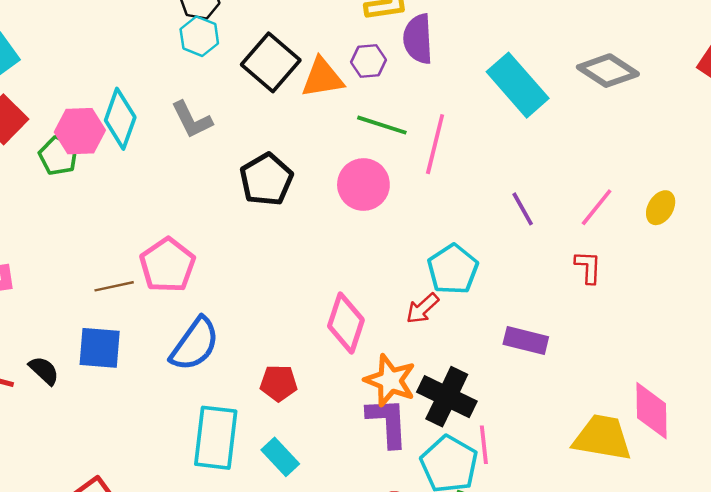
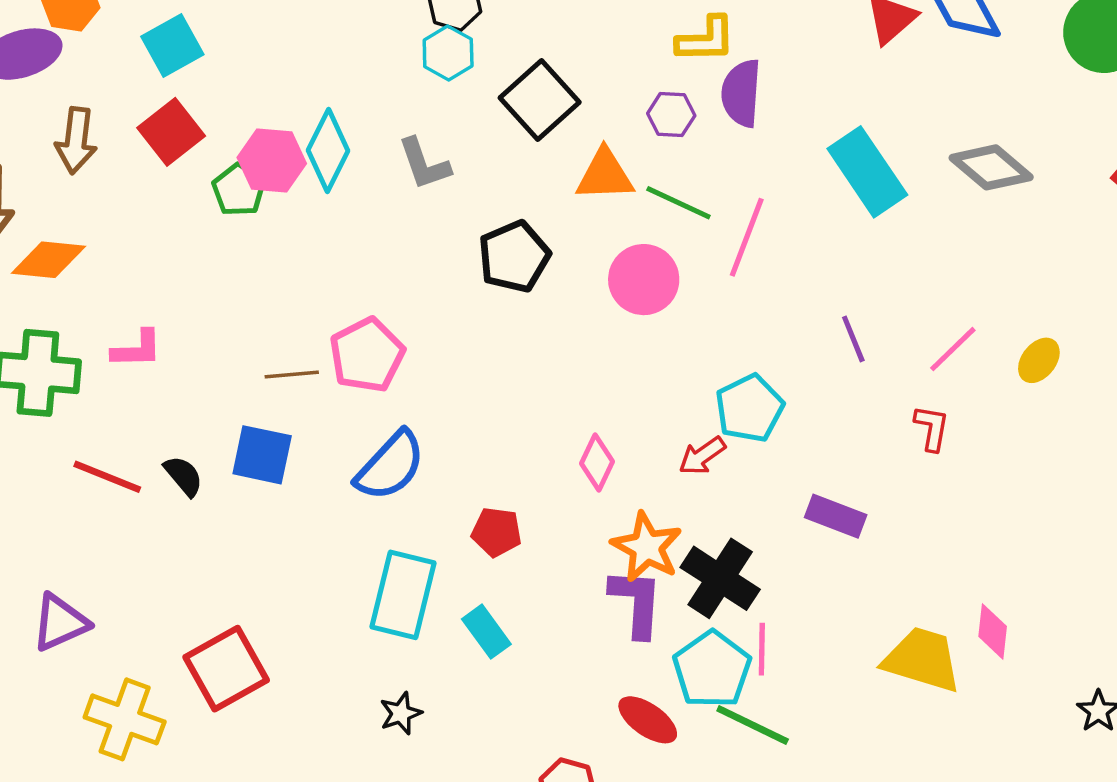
orange triangle: (322, 78) -> (605, 175), moved
pink diamond: (346, 323) -> (597, 463), size x0.7
pink diamond: (651, 411) -> (993, 631), size x0.7

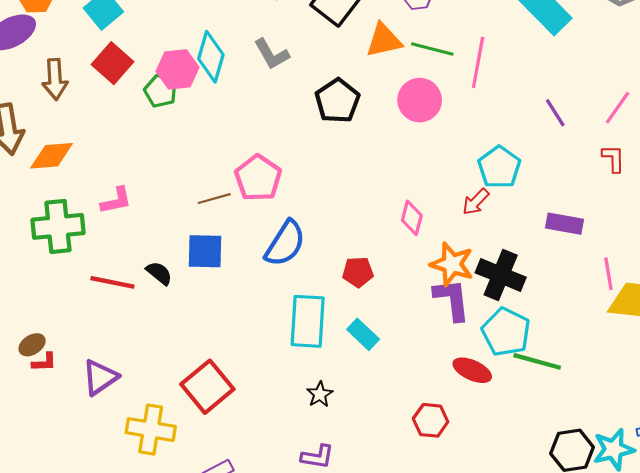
pink line: (762, 649) -> (608, 274), moved

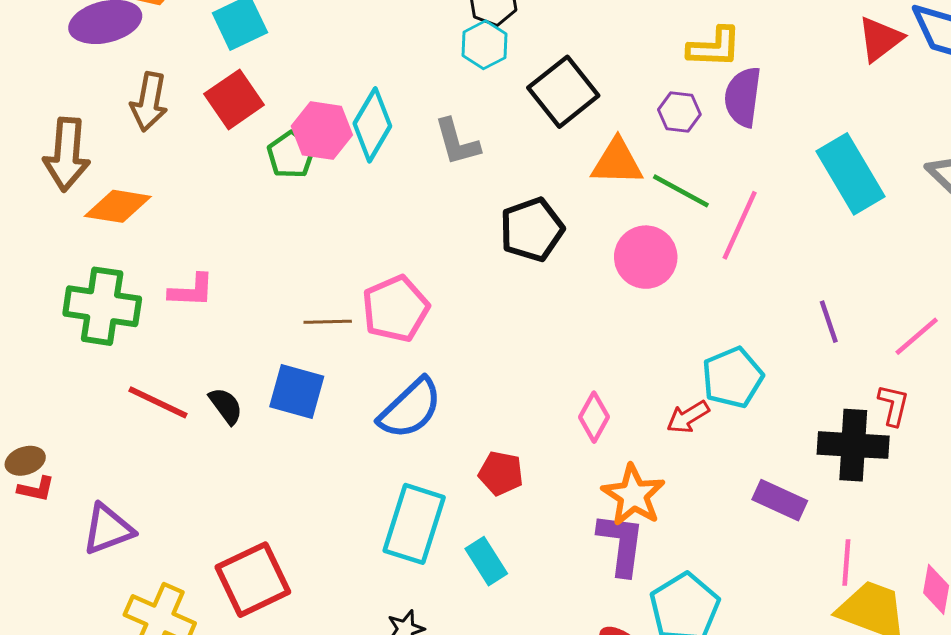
purple rectangle: (565, 224) -> (780, 500), moved
black cross: (501, 275) -> (853, 445), moved, turned -33

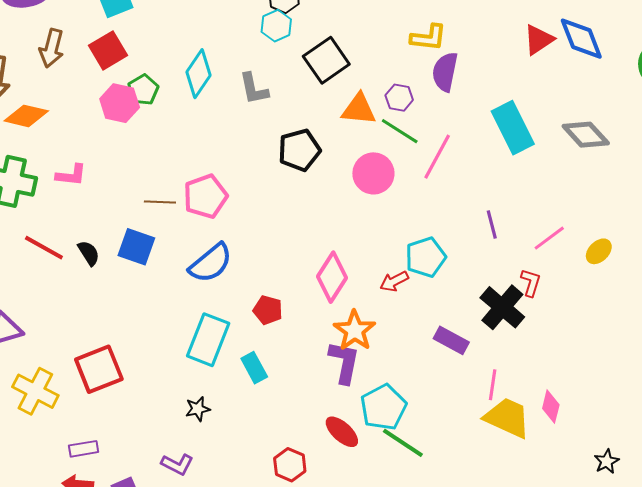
purple hexagon: (679, 112) -> (399, 98), moved
pink hexagon: (322, 131) -> (120, 103), moved
pink diamond: (594, 417) -> (332, 277), size x1.5
black cross: (853, 445) -> (502, 307), turned 33

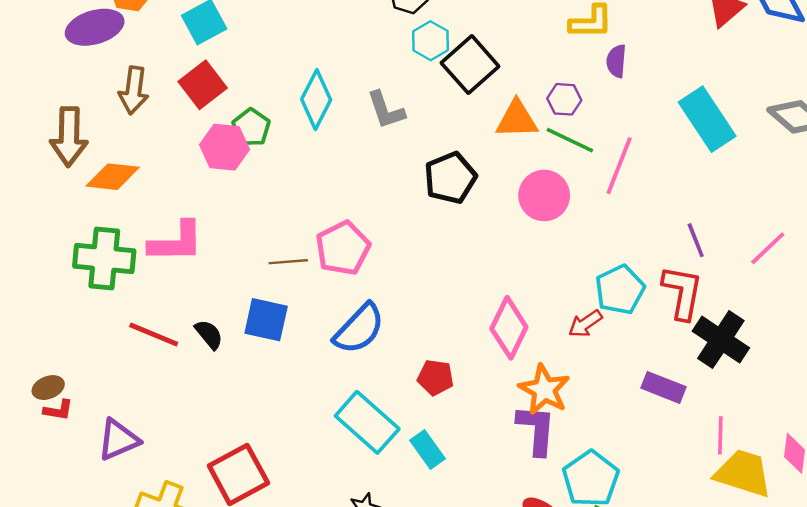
cyan hexagon: (276, 26) -> (431, 41), moved
purple semicircle: (445, 72) -> (616, 61), size x0.7
pink L-shape: (71, 175) -> (176, 242), size x1.5
red L-shape: (531, 283) -> (682, 292), moved, size x1.6
cyan rectangle: (208, 340) -> (367, 422), turned -63

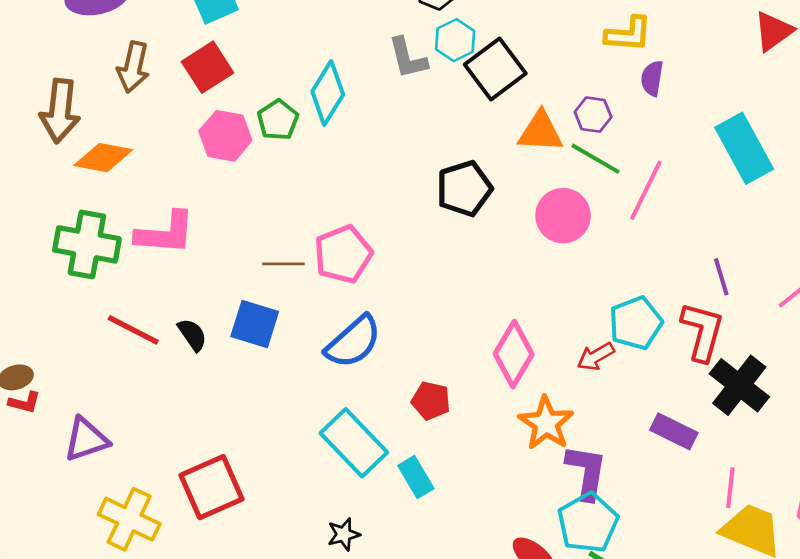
gray L-shape: (386, 110) -> (408, 58), moved
green pentagon: (251, 127) -> (278, 120), moved
purple L-shape: (536, 430) -> (586, 472), moved

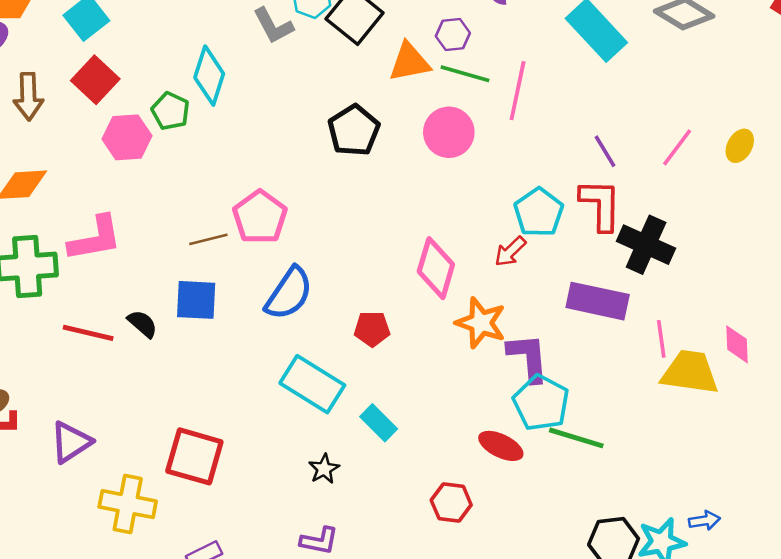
purple rectangle: (674, 431) -> (598, 301), size x1.4
cyan rectangle: (416, 477) -> (379, 423), moved
red square: (212, 487) -> (194, 456), turned -36

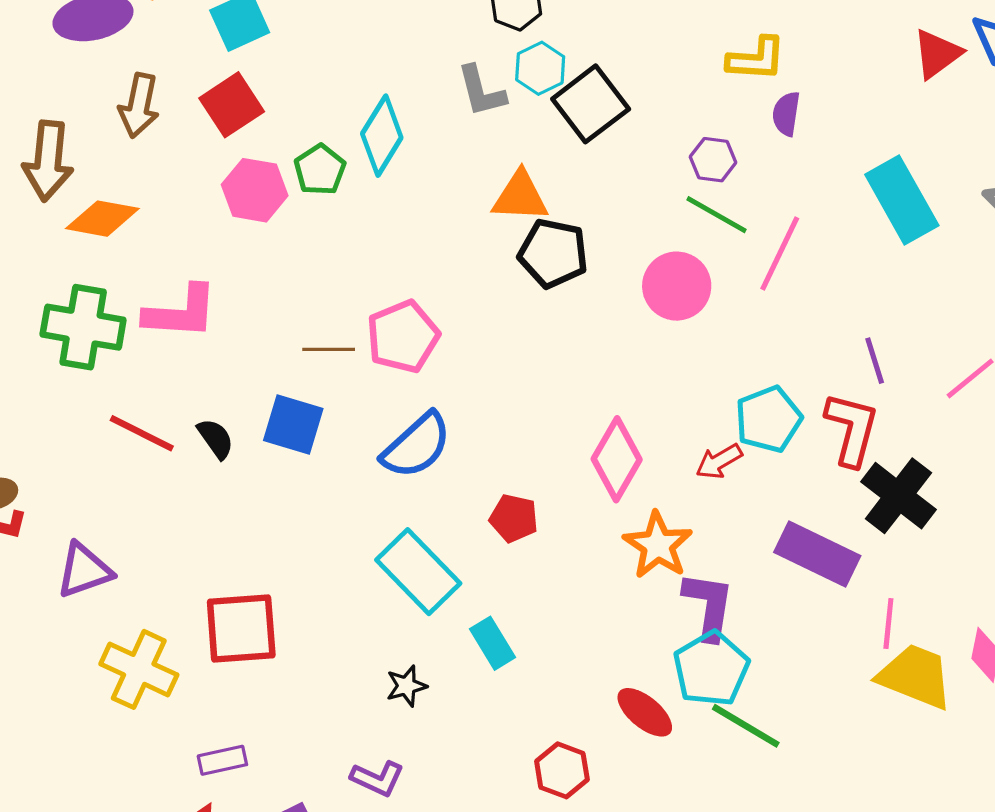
orange triangle: (409, 62) -> (520, 197), moved
black pentagon: (354, 130) -> (553, 253), turned 30
red square: (194, 456) -> (241, 629), turned -34

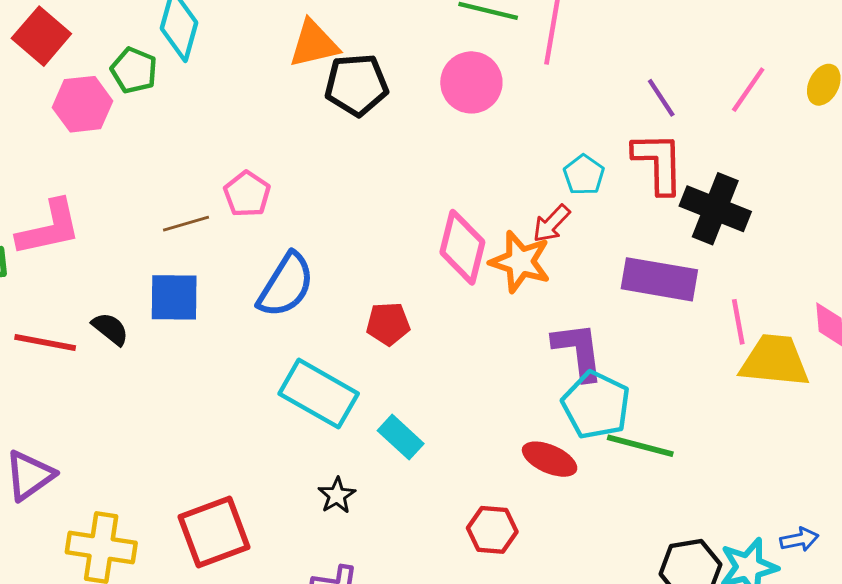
pink pentagon: (403, 337) -> (247, 194), size x0.7
cyan pentagon: (769, 419) -> (584, 175), size x0.7
orange star: (658, 545) -> (520, 262), moved
red square: (241, 629) -> (214, 532), moved

